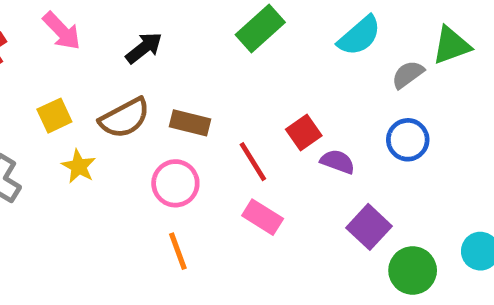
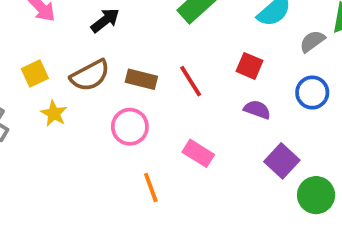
red square: (304, 133) -> (250, 66), moved, turned -32
red line: (253, 162) -> (191, 81), moved
orange line: (178, 251) -> (151, 188), moved

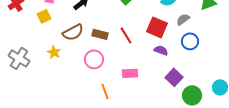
gray semicircle: (312, 41) -> (183, 19), moved
red square: (250, 66) -> (157, 27), size x1.5
yellow square: (35, 74) -> (44, 16), moved
pink rectangle: (198, 153) -> (130, 73), turned -35

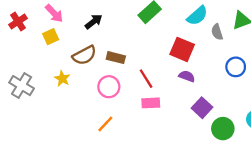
gray semicircle: (183, 19) -> (217, 32), moved, turned -72
red line: (126, 35) -> (146, 79), moved
blue circle: (190, 41) -> (236, 67), moved
orange line: (105, 91) -> (105, 124), moved, turned 63

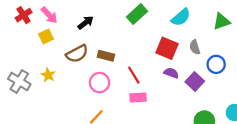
red cross: (18, 22) -> (24, 15), moved
gray semicircle: (217, 32) -> (195, 47), moved
yellow star: (62, 79) -> (48, 75), moved
purple square: (202, 108) -> (195, 81), moved

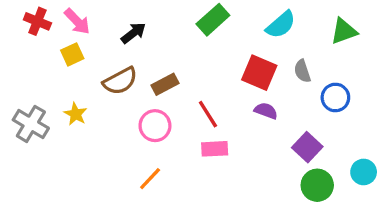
red cross: (24, 15) -> (37, 21), turned -35
brown rectangle: (106, 56) -> (165, 84), turned -42
purple square: (195, 81) -> (307, 147), moved

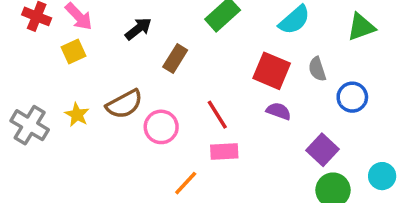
brown semicircle: (120, 81) -> (124, 104), moved
brown rectangle: (165, 84) -> (175, 59), moved, turned -30
orange line: (150, 179) -> (186, 183), moved

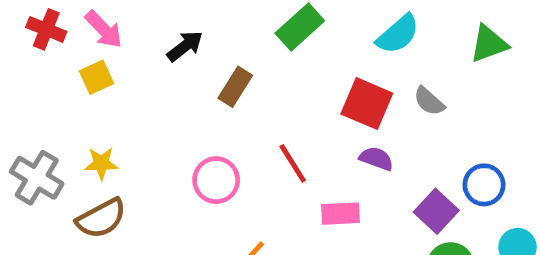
gray semicircle: (317, 69) -> (429, 101), turned -30
blue circle: (352, 97) -> (484, 185), moved
brown semicircle: (124, 104) -> (101, 218), moved
yellow star: (77, 115) -> (101, 163), turned -30
pink rectangle: (224, 151) -> (340, 214), moved

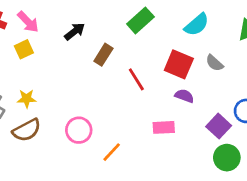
red line: (293, 163) -> (136, 79), moved
pink circle: (216, 180) -> (79, 130), moved

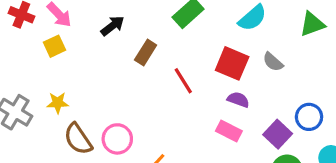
pink rectangle: (164, 127) -> (229, 131), moved, turned 30
brown semicircle: (27, 130) -> (78, 139), moved, turned 84

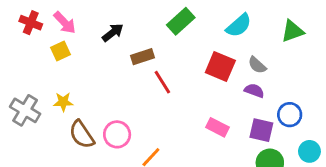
brown rectangle: (146, 52) -> (142, 57), turned 40
red line: (183, 81) -> (162, 82), moved
purple semicircle: (238, 100) -> (254, 91), moved
purple square: (278, 134) -> (261, 130), turned -30

